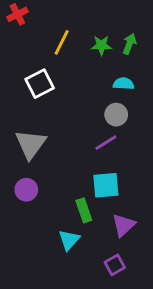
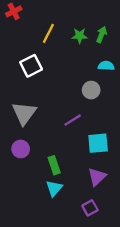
cyan semicircle: (124, 84) -> (106, 66), moved
purple line: (106, 143) -> (73, 120), moved
cyan square: (106, 185) -> (98, 143), moved
green rectangle: (84, 210) -> (54, 165), moved

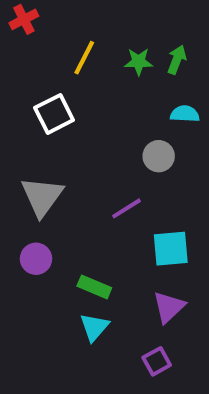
green rectangle: (54, 165) -> (94, 287), turned -48

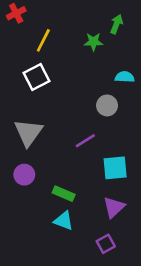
yellow line: (84, 58) -> (43, 40), moved
green arrow: (177, 60) -> (117, 24), moved
cyan triangle: (94, 327) -> (64, 221), turned -50

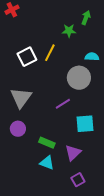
yellow line: (43, 40) -> (50, 53), moved
gray circle: (107, 105) -> (79, 78), size x1.5
purple triangle: (114, 207) -> (73, 153), moved

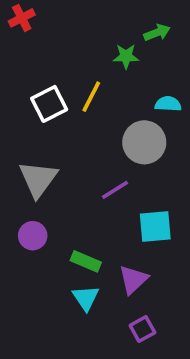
green arrow: (86, 18) -> (157, 33), turned 48
cyan triangle: (47, 163) -> (86, 298), turned 35

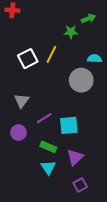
red cross: (22, 18) -> (12, 10), turned 32
gray triangle: (38, 179) -> (22, 101), size x0.7
purple line: (115, 190) -> (44, 118), moved
cyan square: (155, 227) -> (69, 125), moved

